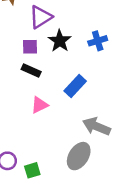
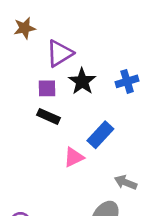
pink triangle: (39, 105) -> (74, 157), moved
gray arrow: (96, 126) -> (126, 182), size x0.7

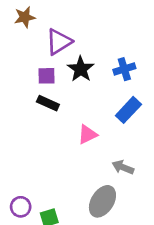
blue rectangle: (100, 135) -> (128, 110), moved
pink triangle: (74, 157) -> (87, 135), moved

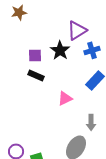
purple triangle: (59, 42) -> (77, 30), moved
gray arrow: (123, 167) -> (91, 122), turned -112

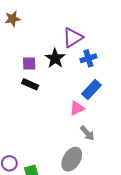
pink triangle: (65, 98) -> (77, 108), moved
gray arrow: (91, 122) -> (87, 133), turned -42

